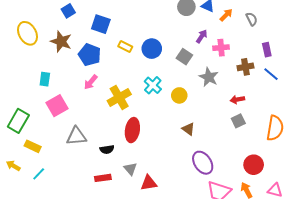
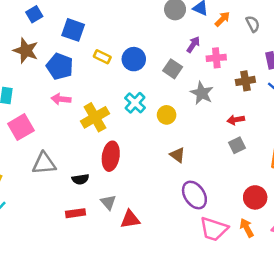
pink arrow: (91, 82) -> (61, 99), turned 56

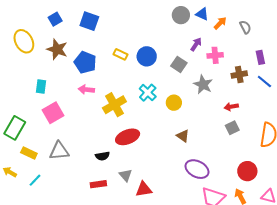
blue square: (34, 14) -> (55, 19), moved
blue square: (73, 30) -> (89, 21), moved
red ellipse: (111, 156) -> (128, 137), turned 60
gray triangle: (44, 163) -> (59, 151), moved
purple ellipse: (194, 195) -> (197, 169), turned -30

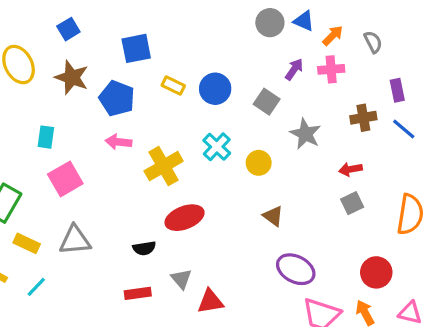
blue square: (89, 21) -> (136, 48), moved, turned -30
pink cross: (215, 55) -> (331, 69), moved

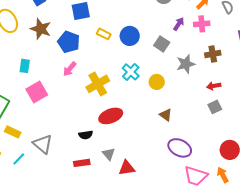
brown cross: (363, 118) -> (213, 54), moved
gray star: (305, 134) -> (186, 64), turned 30
pink arrow: (118, 142) -> (70, 69), turned -56
gray triangle: (75, 240) -> (43, 144), moved, turned 45

